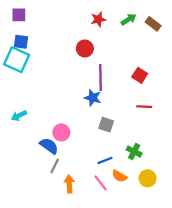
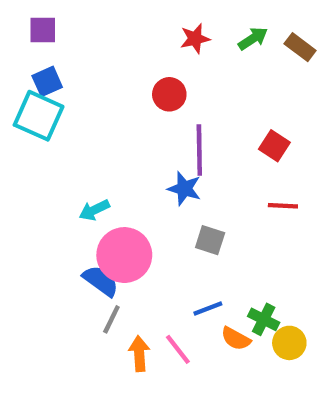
blue square: (21, 42) -> (47, 81), turned -32
cyan arrow: (19, 116) -> (94, 210), moved
pink circle: (61, 132) -> (124, 255), size x1.6
green cross: (134, 151) -> (264, 319), moved
pink line: (101, 183) -> (178, 349), moved

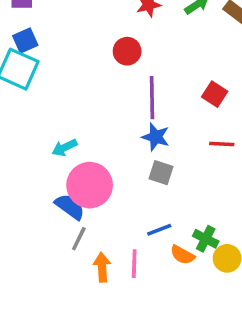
blue star: (184, 189) -> (156, 137), moved
pink line: (178, 349) -> (134, 264), turned 40

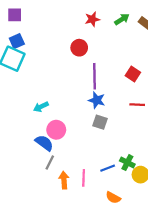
pink circle: (90, 185) -> (56, 130), size x0.7
blue line: (159, 230) -> (108, 168), moved
orange semicircle: (182, 255) -> (113, 198), moved

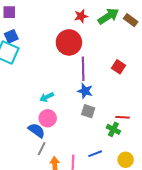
green arrow: (122, 19) -> (108, 16), size x1.5
red circle: (79, 48) -> (69, 42), size x1.6
red line: (137, 105) -> (123, 117), moved
cyan arrow: (41, 107) -> (47, 97), moved
green cross: (127, 163) -> (113, 129), moved

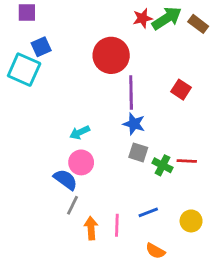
red star: (81, 16) -> (143, 18), moved
blue square: (11, 36) -> (41, 47), moved
green cross: (113, 129) -> (163, 165), moved

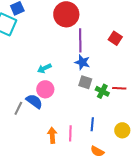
gray line: (73, 205) -> (18, 108), moved
blue line: (148, 212) -> (92, 124), turned -64

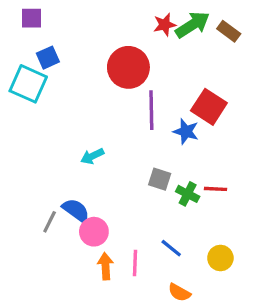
red square: (115, 38) -> (209, 107), size x1.5
blue star: (82, 62) -> (186, 131), moved
pink circle: (45, 89) -> (94, 232), moved
blue line: (92, 124) -> (171, 248), turned -56

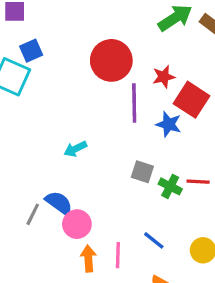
red star: (165, 25) -> (164, 77), moved

